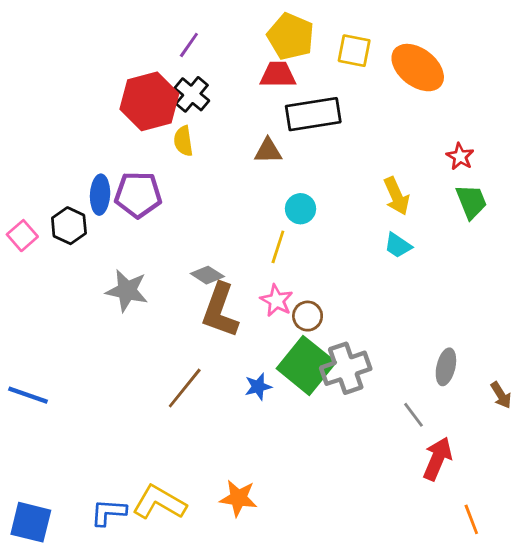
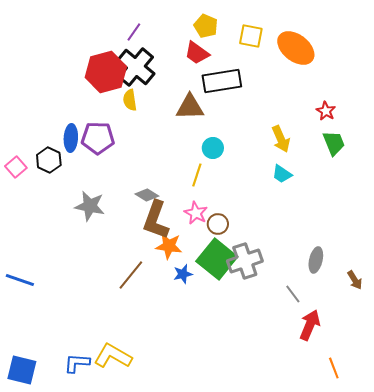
yellow pentagon: (291, 36) -> (206, 26), size x0.7
red trapezoid: (278, 75) -> (197, 53), turned -144
black cross: (192, 94) -> (136, 67), size x1.5
brown triangle: (268, 151) -> (190, 107), size x1.4
orange star: (238, 498) -> (169, 246), moved

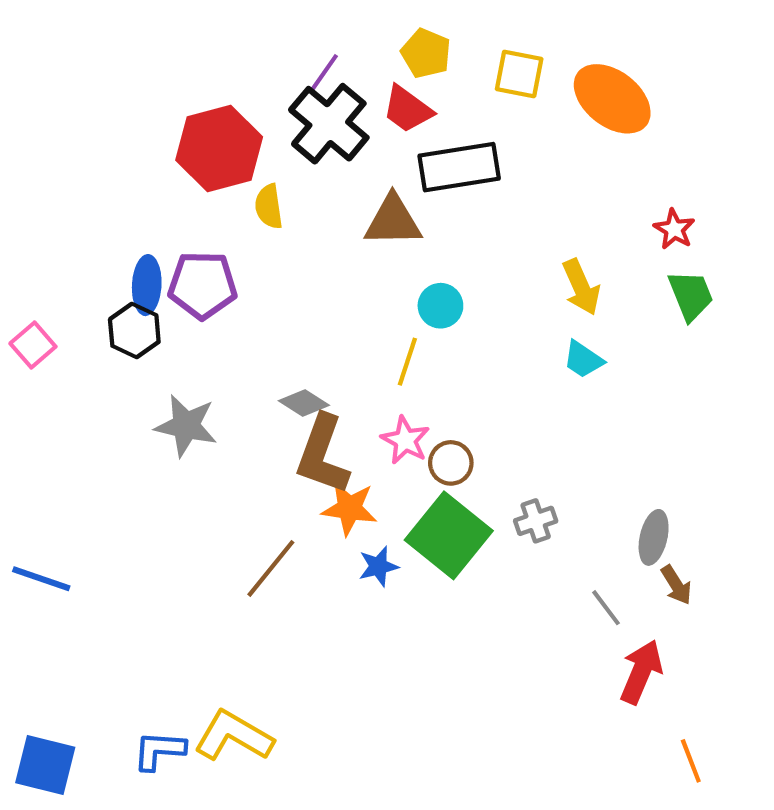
purple line: (134, 32) -> (325, 72), moved
black cross: (136, 67) -> (329, 124), moved
black hexagon: (49, 160) -> (134, 331), moved
gray cross: (245, 261) -> (536, 521), moved, size x0.6
brown arrow: (355, 280) -> (676, 585), moved

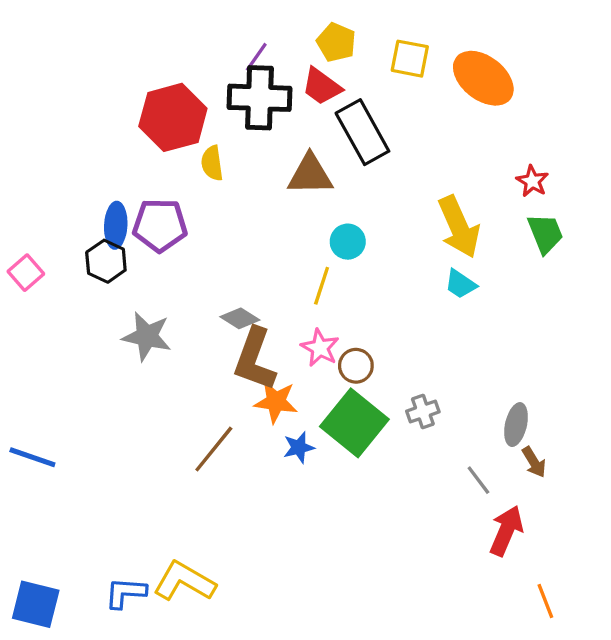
black cross: (329, 124) -> (260, 98), turned -38
black rectangle: (459, 167) -> (362, 132), turned 70
yellow arrow: (581, 287) -> (459, 227), size x1.4

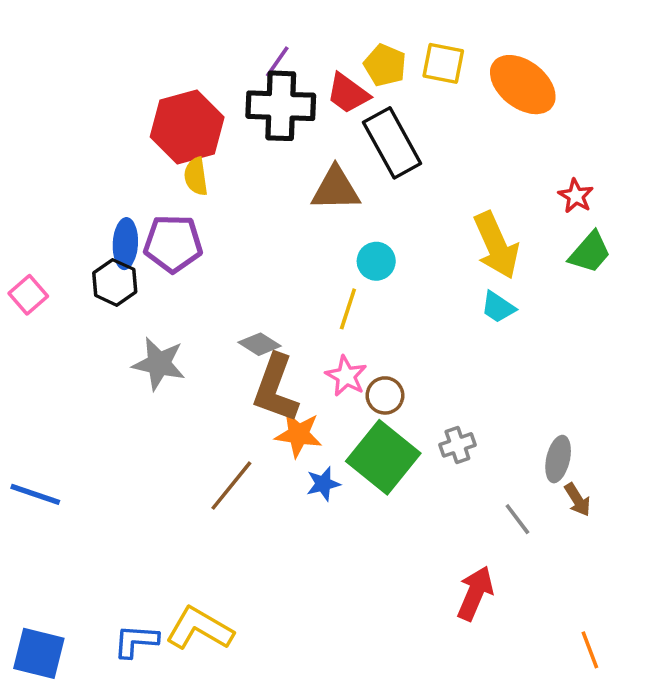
yellow pentagon: (336, 42) -> (385, 65), moved
yellow semicircle: (212, 163) -> (196, 176), moved
green trapezoid: (545, 233) -> (590, 252), turned 63
red arrow: (506, 531) -> (475, 593), moved

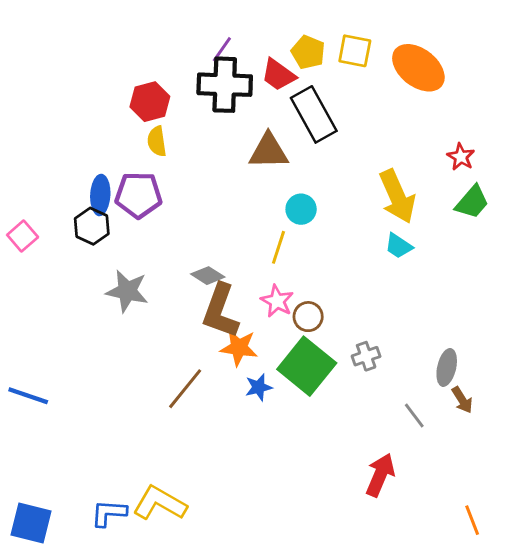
red hexagon: (187, 127) -> (150, 102), size x0.7

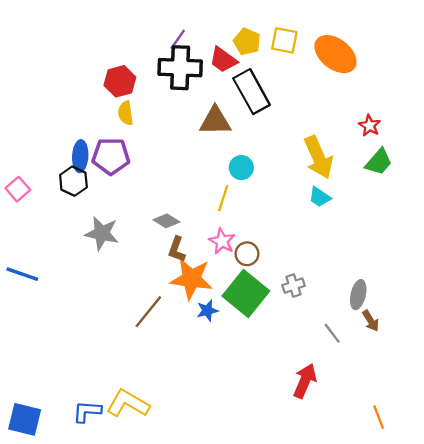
brown L-shape: (220, 311) -> (177, 249), size x0.6
orange star: (239, 348) -> (191, 279), size x1.4
blue line: (28, 396) -> (22, 274), moved

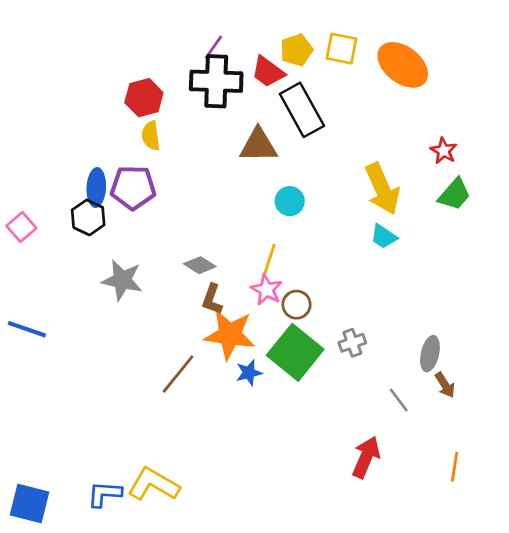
yellow pentagon: (247, 42) -> (297, 50), turned 30
yellow line: (223, 198) -> (269, 260), moved
orange line: (379, 417) -> (455, 467), moved, turned 30

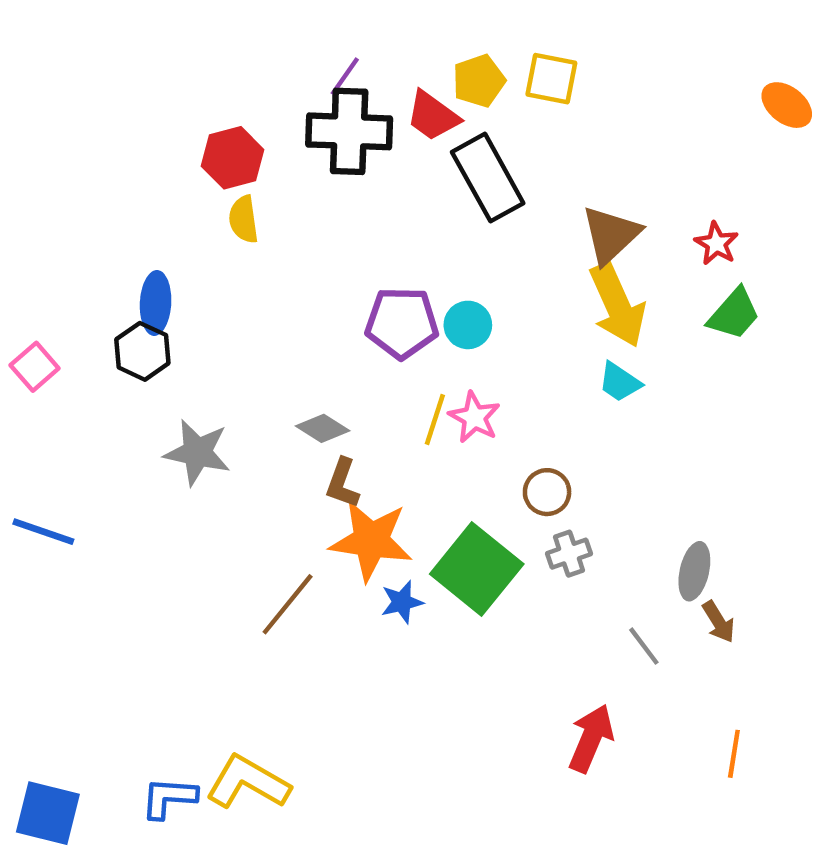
orange ellipse: (403, 65) -> (787, 105), moved, size x0.6
brown triangle: (258, 145) -> (611, 235), moved, turned -42
purple pentagon: (133, 188) -> (402, 323), moved
pink star: (267, 290) -> (474, 417), moved
brown circle: (297, 305) -> (547, 492), moved

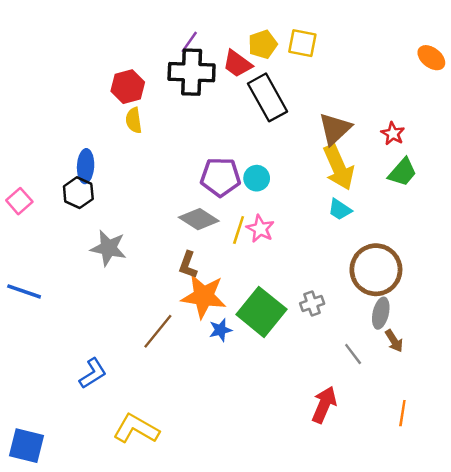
gray diamond: (323, 428) -> (199, 219), moved, size x1.4
brown circle: (547, 492) -> (376, 270), moved, size x2.0
blue L-shape: (169, 798) -> (93, 373), moved, turned 144

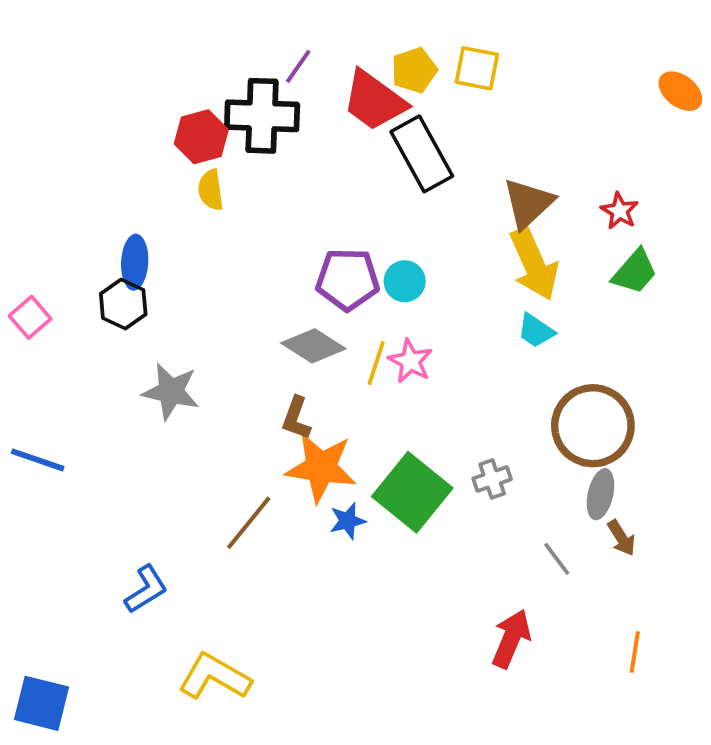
red trapezoid: (237, 64) -> (374, 101), size x1.4
black cross: (192, 72) -> (262, 116), moved

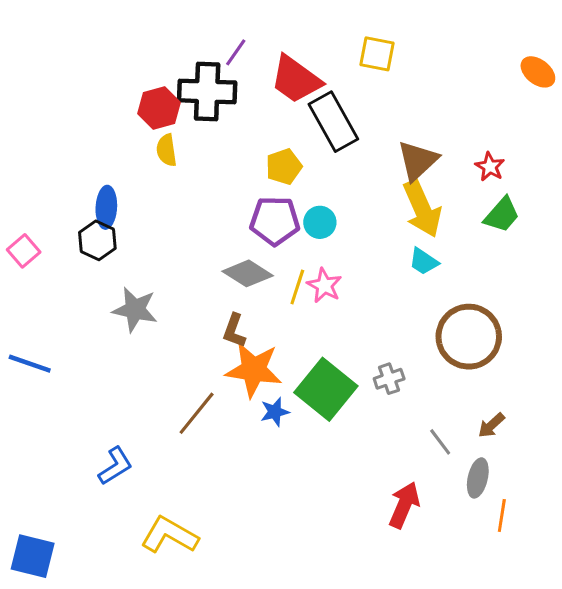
yellow pentagon: (414, 70) -> (284, 167), moved
gray ellipse: (600, 494) -> (478, 478), moved
brown arrow: (621, 538) -> (491, 425), turned 80

